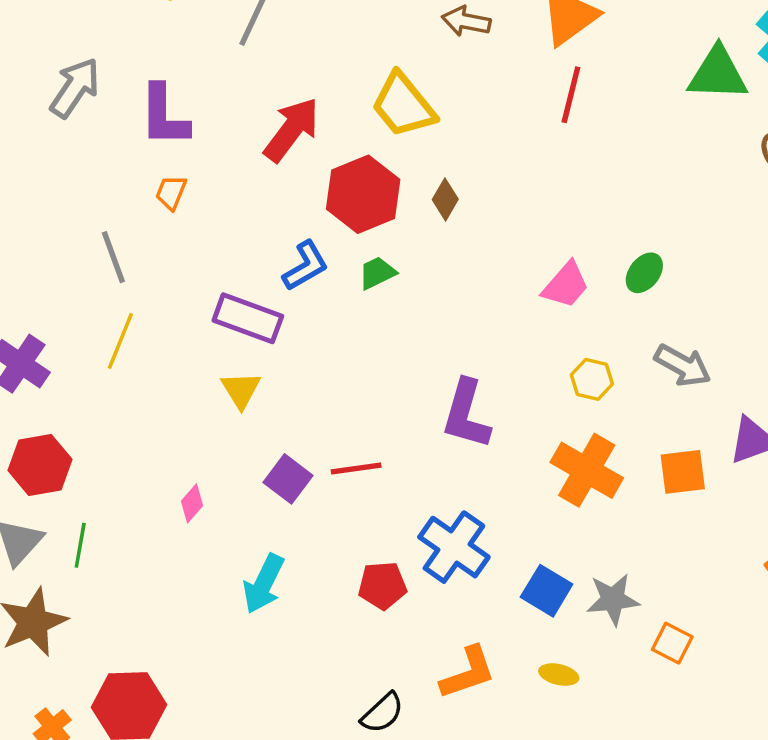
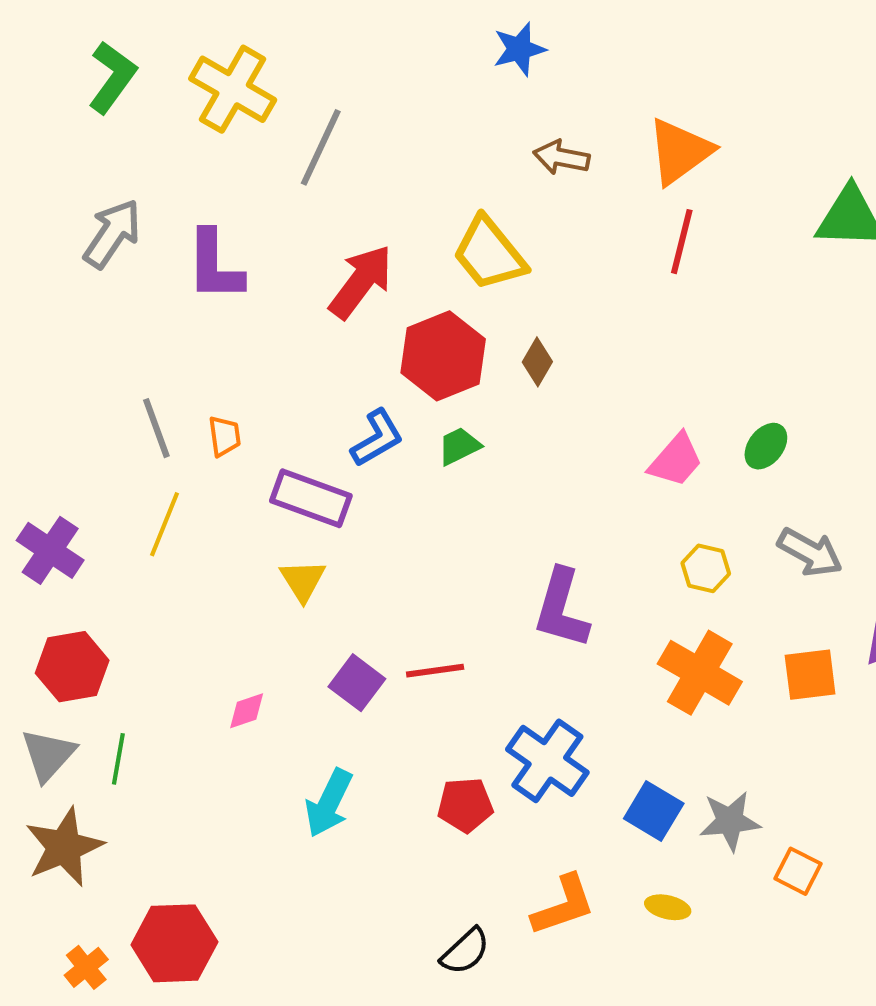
orange trapezoid: (171, 192) -> (225, 436), moved, turned 150
pink diamond: (192, 503) -> (247, 711), turned 30

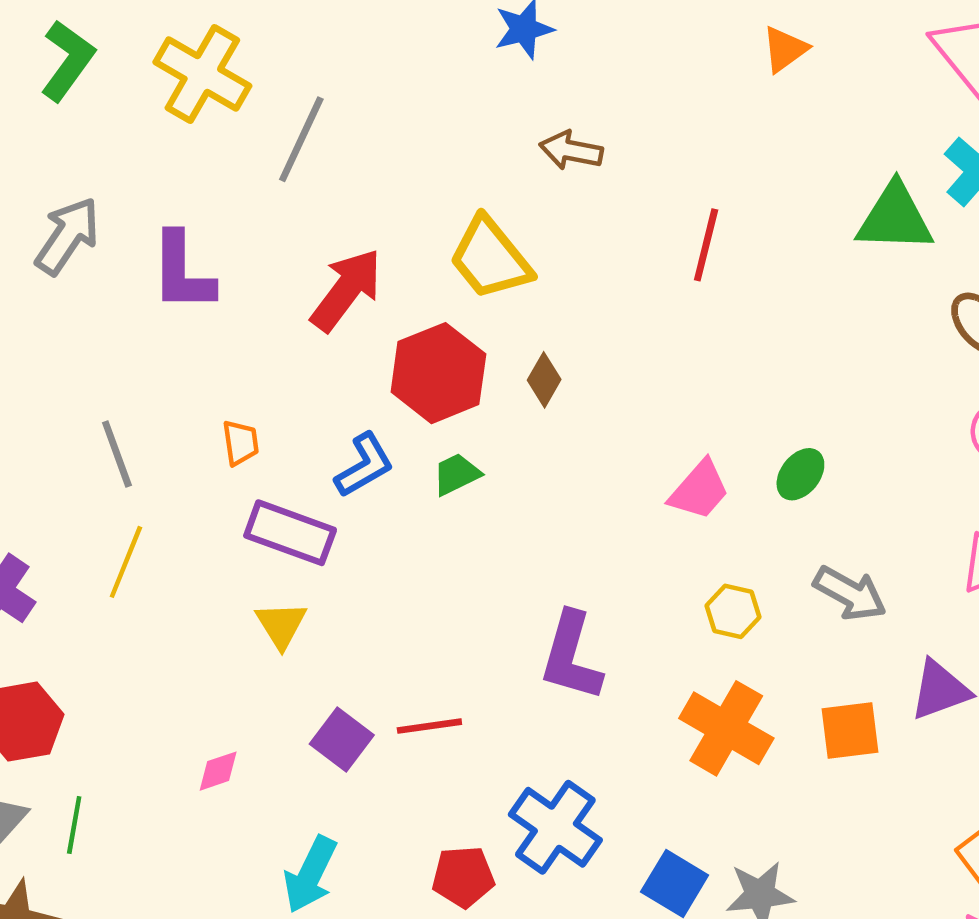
orange triangle: (680, 151) -> (785, 49), moved, size x0.6
orange trapezoid: (225, 436) -> (241, 443), moved

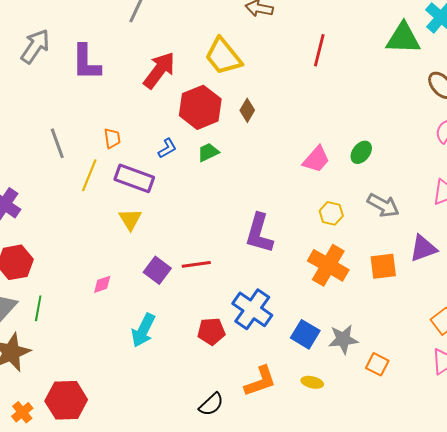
blue L-shape: (364, 465) -> (167, 148), size x0.7
yellow line: (126, 562) -> (89, 175), moved

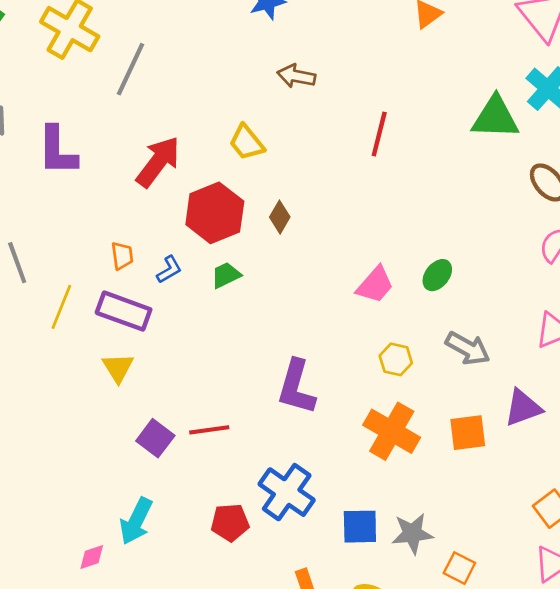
yellow trapezoid: (223, 56) -> (247, 142), size x0.7
orange trapezoid: (112, 138) -> (122, 256), moved
pink diamond: (102, 284) -> (92, 557), moved
blue square: (305, 334) -> (360, 527), turned -32

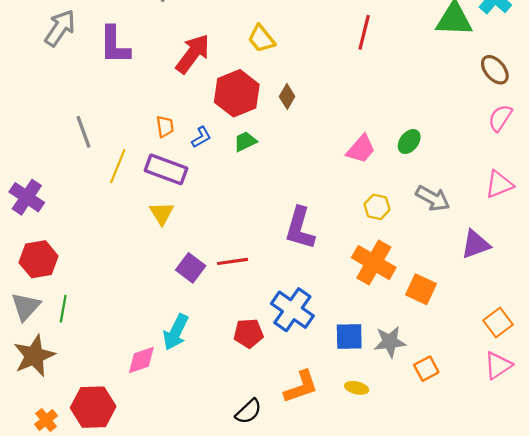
orange square: (468, 433) -> (421, 289), moved, turned 32
pink diamond: (92, 557) -> (141, 360), size x1.4
orange square: (459, 568) -> (426, 369), turned 35

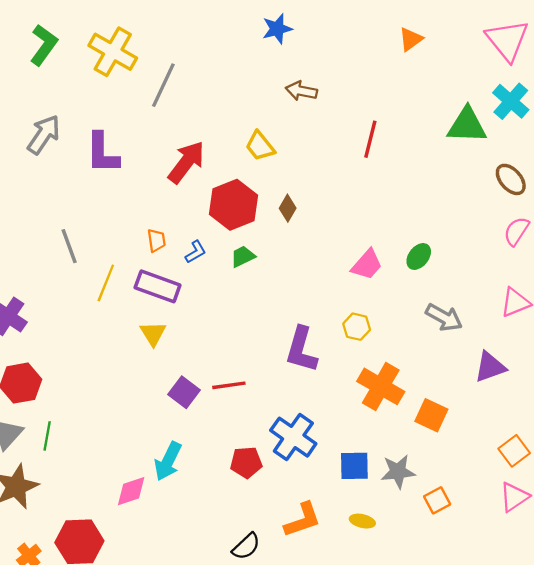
yellow hexagon: (377, 207) -> (357, 327), moved

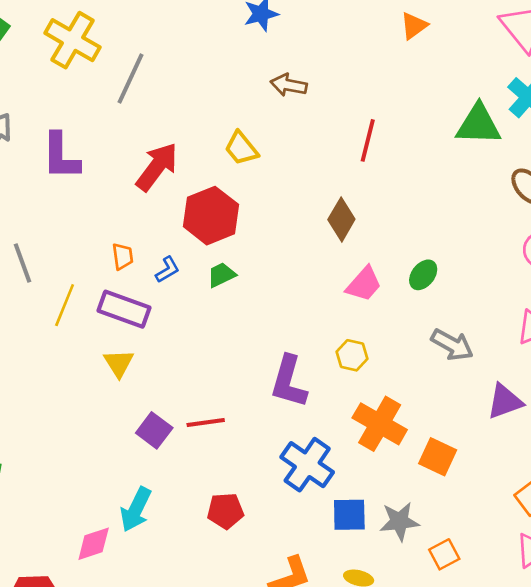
brown diamond: (288, 208) -> (341, 219), moved, size x1.4
blue cross: (293, 437) -> (307, 465), moved

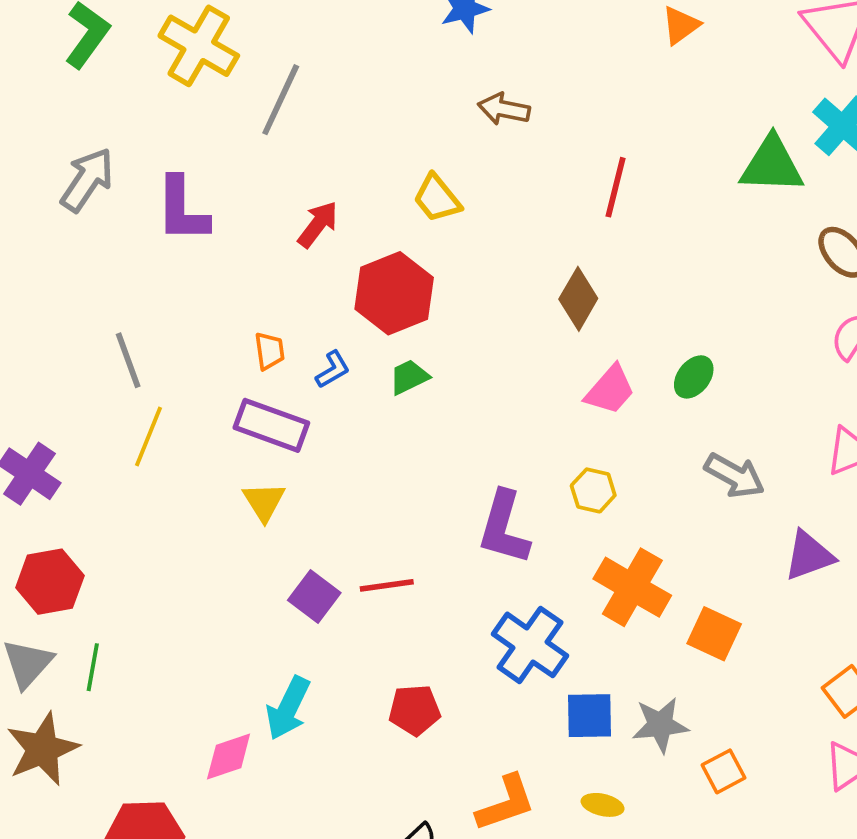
red arrow: (157, 167) -> (318, 224), size x0.7
yellow line: (65, 305) -> (149, 437), moved

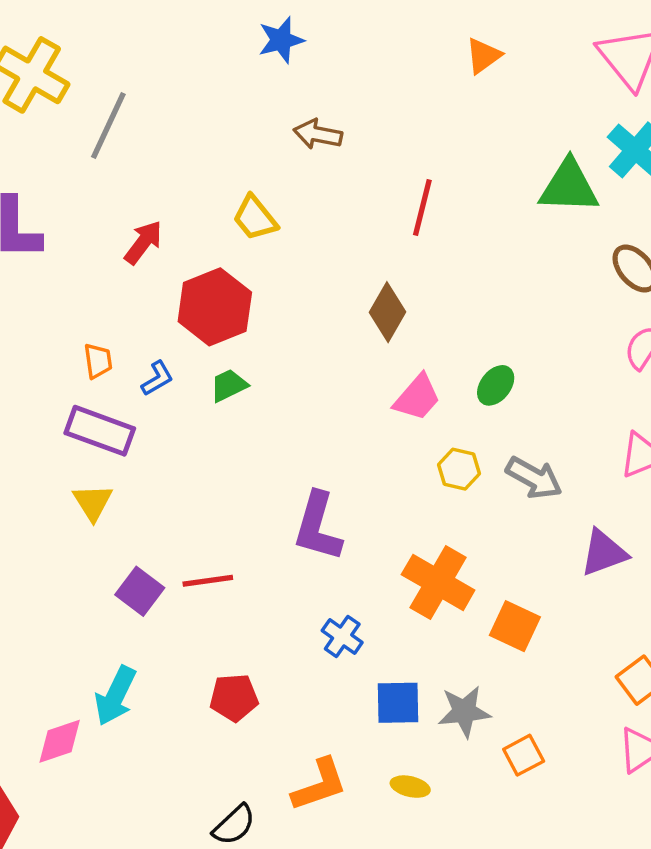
yellow hexagon: (593, 490) -> (459, 469), moved
blue cross: (530, 645) -> (342, 637), size x0.6

